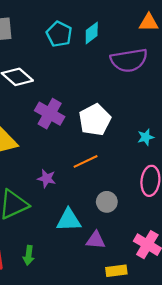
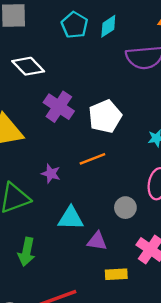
gray circle: (107, 202) -> (125, 208), moved
green arrow: (29, 255) -> (26, 252), size x1.4

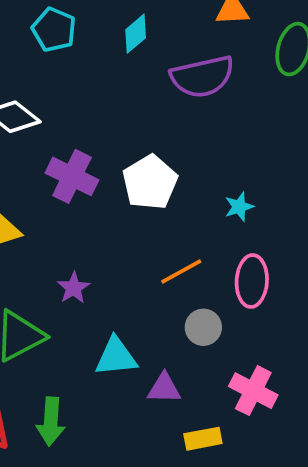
cyan pentagon: (75, 25) -> (54, 30), moved
orange line: (92, 159) -> (181, 271), moved
purple star: (51, 174) -> (74, 288), turned 30

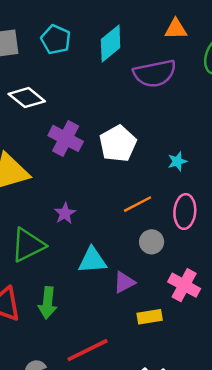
cyan diamond: (136, 34) -> (111, 44), size x1.4
purple triangle: (164, 388) -> (124, 282), turned -30

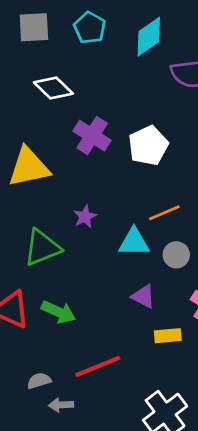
cyan triangle: (92, 260) -> (134, 242), moved
purple triangle: (124, 282) -> (143, 296), turned 50
green arrow: (48, 303) -> (59, 312), turned -76

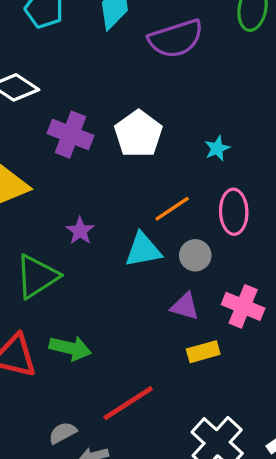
purple triangle: (143, 296) -> (185, 306), moved

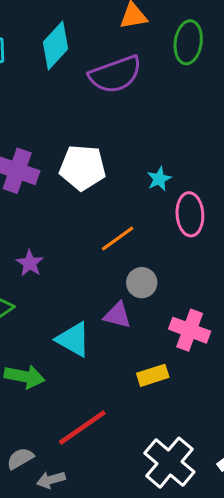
white pentagon: (138, 134) -> (83, 168), turned -30
pink ellipse: (234, 212) -> (190, 214), moved
cyan triangle: (143, 250) -> (73, 339), moved, turned 42
purple triangle: (185, 306) -> (117, 315), moved

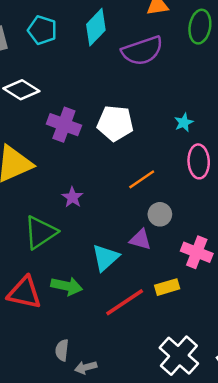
cyan star: (159, 179) -> (184, 123), moved
cyan triangle: (73, 339) -> (105, 258), turned 48
red line: (82, 428) -> (125, 302), moved
gray semicircle: (20, 458) -> (62, 350), turned -55

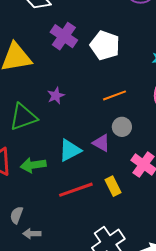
green arrow: (67, 286) -> (33, 165), turned 145
yellow rectangle: (167, 287) -> (113, 186), turned 66

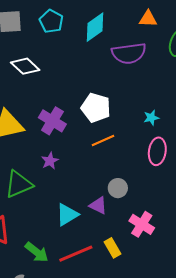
purple cross: (64, 36) -> (52, 121), moved
orange line: (115, 95) -> (103, 140), moved
green arrow: (33, 165) -> (37, 252), moved, turned -130

